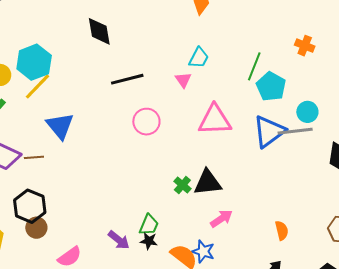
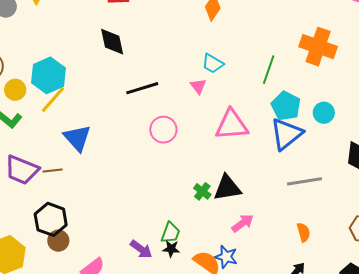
orange cross: (305, 46) -> (318, 47), size x1.8
cyan trapezoid: (199, 58) -> (213, 64), turned 95
cyan pentagon: (271, 86) -> (286, 106), moved
gray line: (295, 131) -> (304, 181), moved

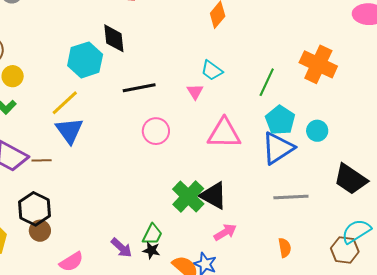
cyan hexagon: (48, 75) -> (85, 60), moved
yellow line: (53, 99) -> (65, 103), moved
black triangle: (227, 188) -> (214, 196), turned 32
green cross: (202, 191) -> (188, 197), size x1.8

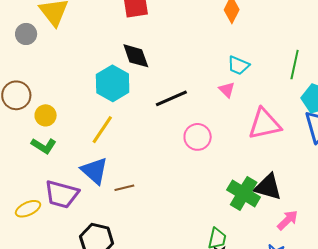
blue triangle: (69, 131) -> (94, 171), moved
brown line: (42, 160) -> (124, 188), moved

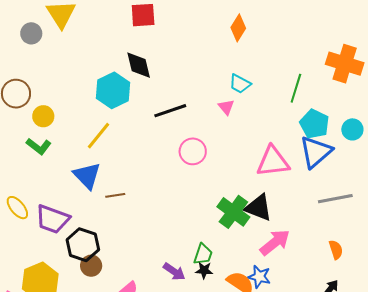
pink triangle: (265, 124) -> (273, 161), moved
purple trapezoid: (62, 194) -> (53, 219), moved
yellow ellipse: (28, 209) -> (17, 208), turned 70
pink arrow: (288, 220) -> (275, 242), size x1.4

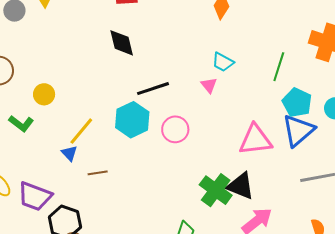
cyan hexagon: (113, 90) -> (132, 120), moved
yellow circle: (43, 116) -> (44, 94), moved
yellow line: (99, 136) -> (81, 131), moved
blue triangle: (87, 176) -> (69, 153), size x0.6

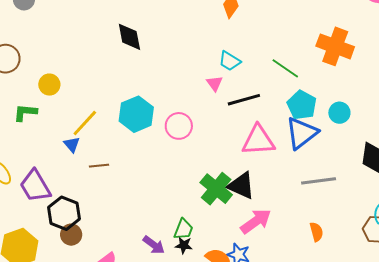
green line: (279, 67) -> (285, 68), turned -76
black line: (153, 89) -> (244, 100), moved
green L-shape: (21, 123) -> (25, 113), turned 145
purple trapezoid: (35, 196) -> (35, 186), turned 36

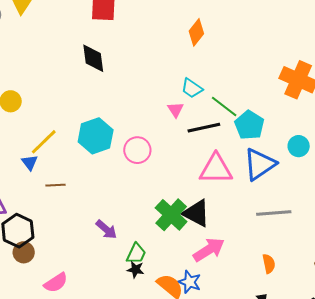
green line: (285, 68) -> (224, 107), moved
cyan pentagon: (302, 105) -> (249, 125), moved
purple arrow: (154, 245) -> (106, 229), moved

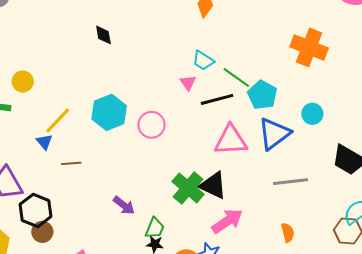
black diamond: (93, 58) -> (103, 35), size x0.7

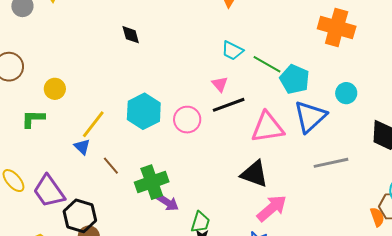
pink triangle: (188, 83) -> (220, 84), moved
black line: (217, 99) -> (229, 105), moved
brown line: (71, 163) -> (111, 166), turned 60
green cross: (188, 188) -> (152, 182), moved, turned 36
orange semicircle: (288, 233) -> (377, 217), moved

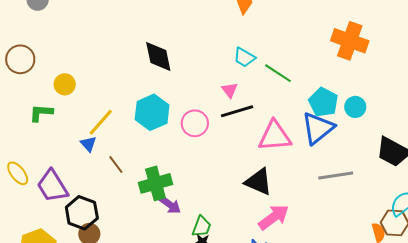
black diamond: (131, 35) -> (158, 56), moved, size x1.6
cyan pentagon: (295, 79) -> (323, 102), moved

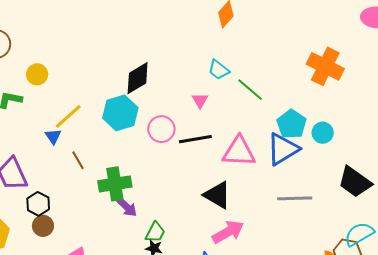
black diamond: (158, 56) -> (138, 78), moved, turned 64
black line: (237, 111) -> (195, 139), moved
black hexagon: (82, 213) -> (38, 204), size x0.7

